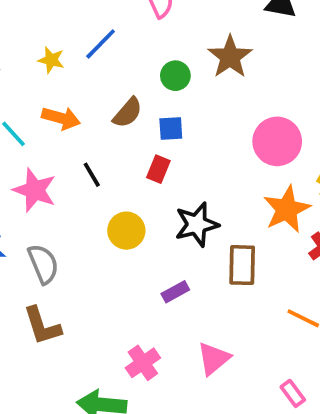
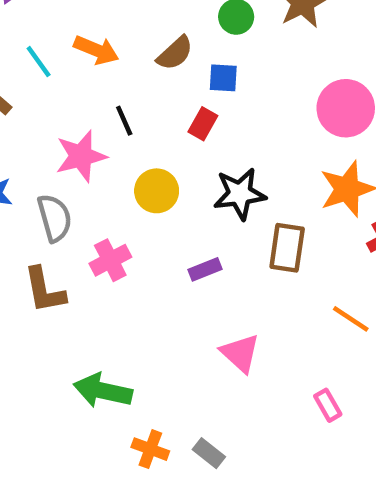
pink star: (35, 190) -> (81, 156), moved, turned 30
pink triangle: (214, 359) -> (240, 353), turned -45
pink cross: (143, 363) -> (110, 260), moved

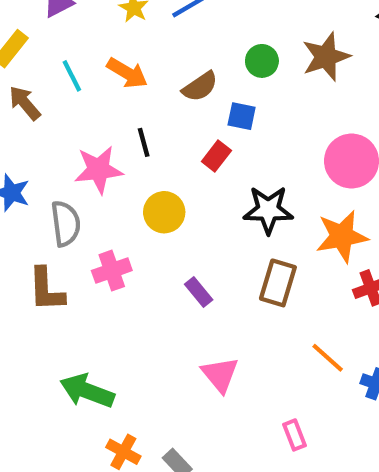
black star: (240, 194) -> (268, 210), moved
purple rectangle: (205, 269) -> (199, 292), turned 64

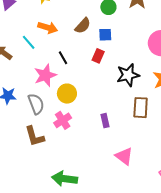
cyan line: (72, 76) -> (29, 42), moved
yellow circle: (164, 212) -> (67, 94), moved
purple rectangle: (199, 292) -> (105, 121), turned 40

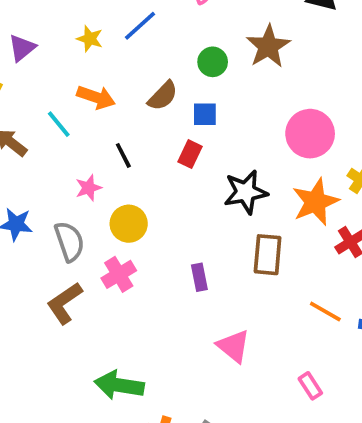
pink star: (45, 75) -> (89, 188), size x0.6
brown L-shape: (35, 136) -> (65, 303), turned 70

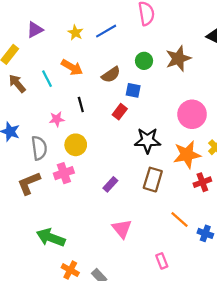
purple rectangle: (199, 277) -> (110, 184), turned 42

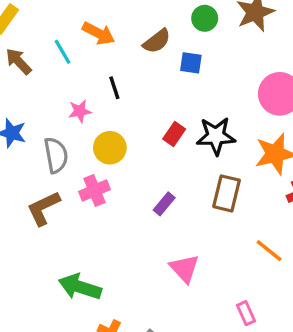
red rectangle: (120, 112) -> (174, 134), moved

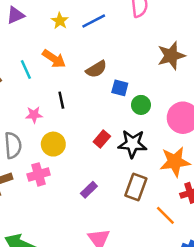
green circle: (205, 18) -> (141, 105), moved
orange line: (269, 251) -> (165, 215), moved

